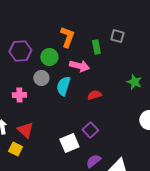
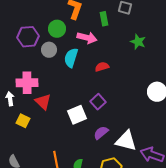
purple hexagon: (20, 51) -> (28, 37), moved
green star: (134, 82) -> (138, 42), moved
pink cross: (19, 95) -> (27, 83), moved, size x1.5
red triangle: (25, 130) -> (43, 102), moved

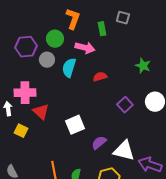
green star: (138, 42) -> (143, 66), moved
purple square: (98, 102) -> (125, 105), moved

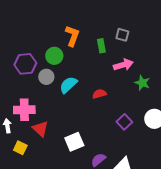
pink arrow: (85, 48) -> (123, 65), moved, turned -30
cyan semicircle: (69, 68) -> (68, 85), turned 30

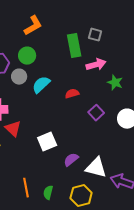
orange L-shape: (72, 36) -> (33, 26), moved, turned 40
green rectangle: (101, 46) -> (74, 46), size x1.6
purple square: (124, 122) -> (96, 113), moved

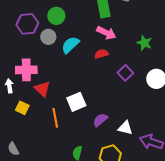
pink arrow: (96, 65) -> (106, 33), moved, turned 42
white triangle: (96, 168) -> (125, 128), size x0.7
orange line: (26, 188) -> (55, 118), moved

